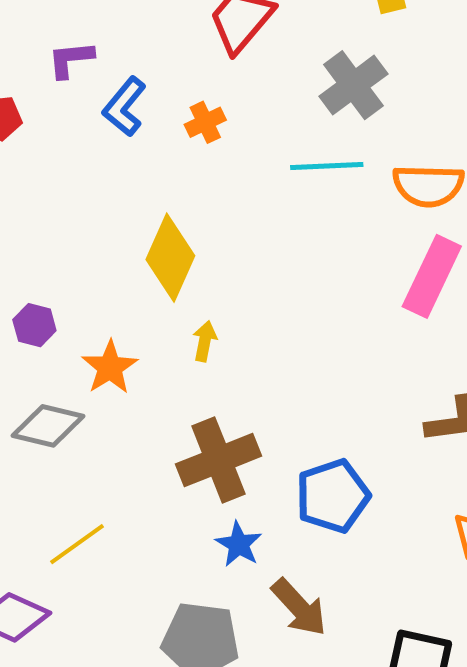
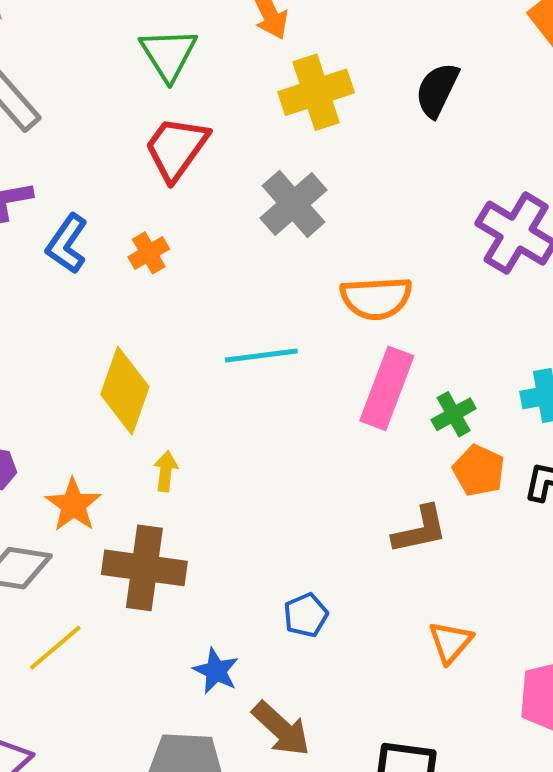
cyan line: (327, 166) -> (261, 356), moved
brown cross: (219, 460) -> (144, 568), moved, turned 34
blue pentagon: (333, 496) -> (306, 615), size x0.6
yellow line: (77, 544) -> (55, 648), moved

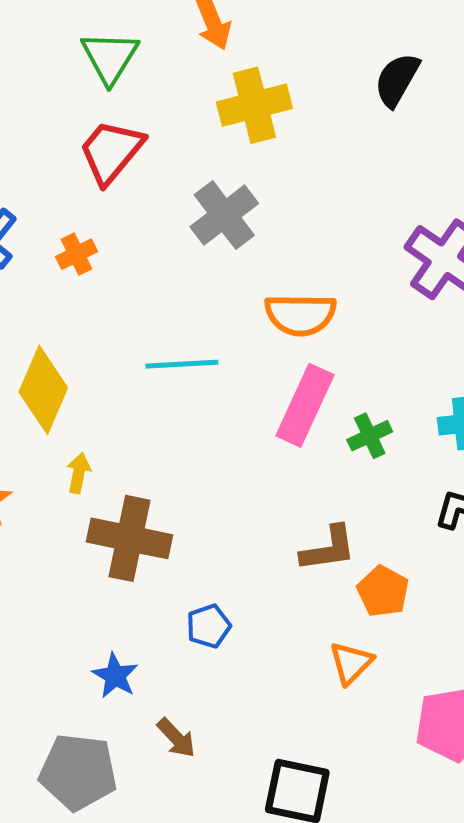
black semicircle: (437, 90) -> (397, 80), moved
orange pentagon: (479, 471) -> (383, 591), moved
brown cross: (144, 568) -> (129, 538), moved
brown arrow: (281, 729) -> (176, 738), size x0.7

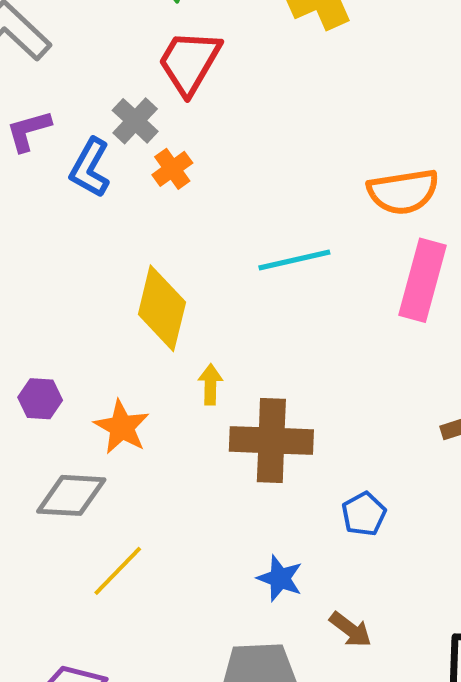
gray cross: (224, 215) -> (135, 121), moved, size x0.7

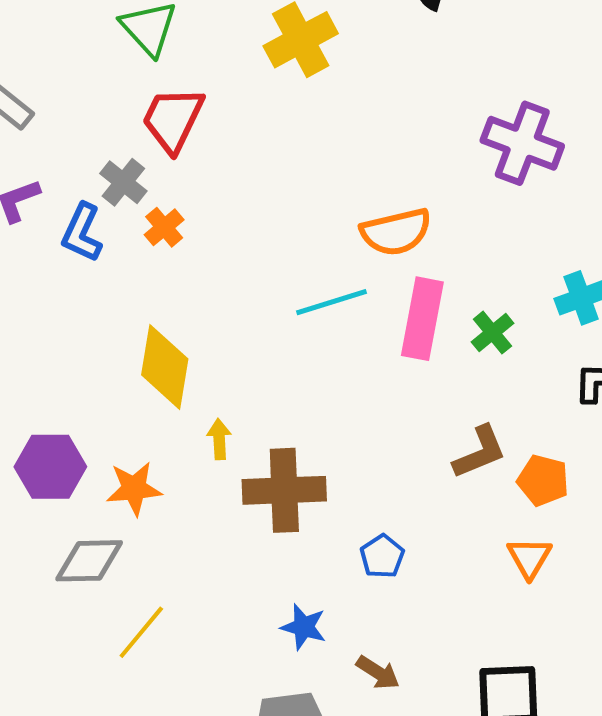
cyan line: (294, 260) -> (331, 302), moved
purple hexagon: (40, 399) -> (50, 467), size x1.6
orange star: (122, 427) -> (134, 489), turned -30

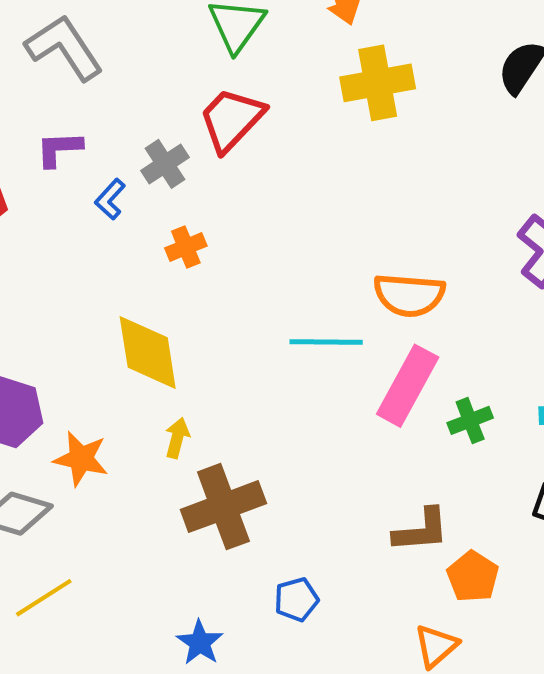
orange cross: (164, 227) -> (186, 247), moved
blue L-shape: (82, 233) -> (110, 199), size x0.7
yellow diamond: (165, 367) -> (148, 352), turned -36
brown cross: (284, 490) -> (223, 507), turned -36

